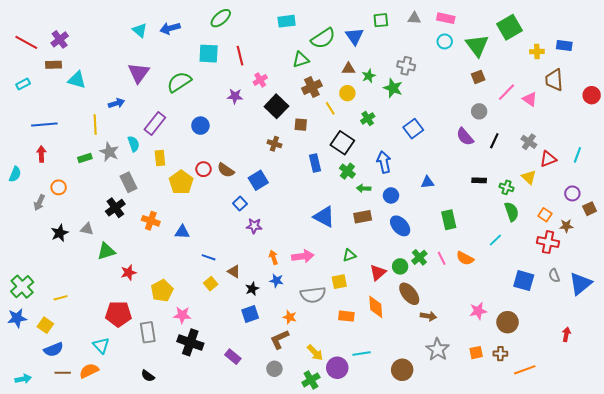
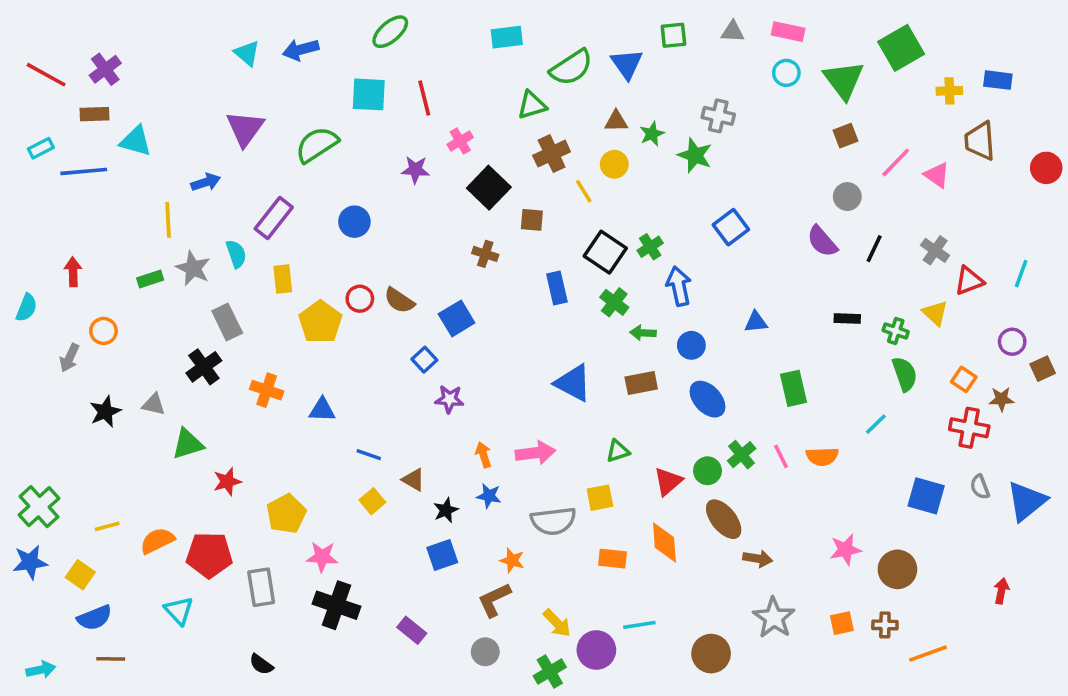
green cross: (368, 118) -> (650, 247), moved
blue line: (44, 125) -> (84, 171), moved
orange semicircle: (465, 258) -> (822, 456), turned -30
orange semicircle: (89, 371) -> (157, 541), moved

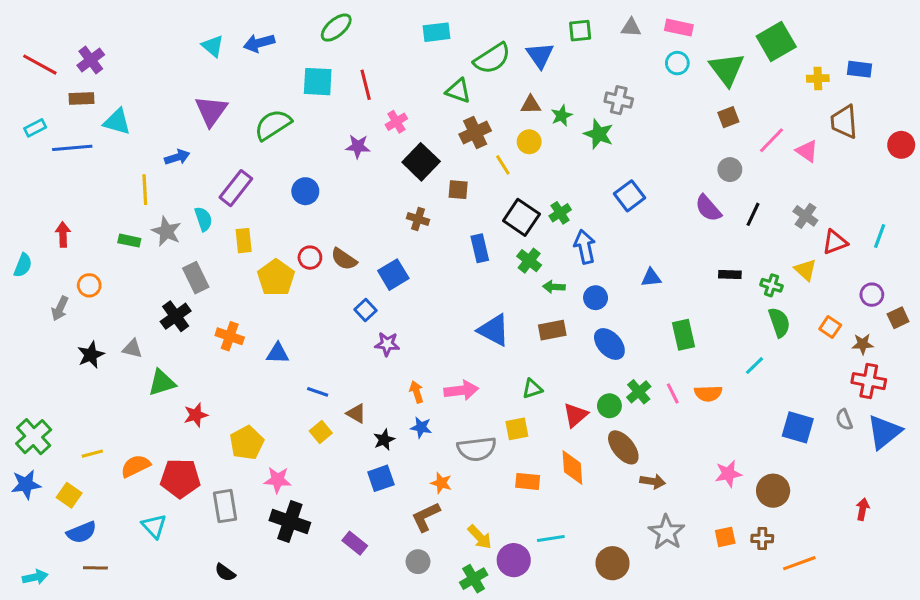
green triangle: (532, 105) -> (458, 91), turned 36
green rectangle: (150, 279) -> (129, 241), turned 30
red cross: (969, 428) -> (869, 381), moved

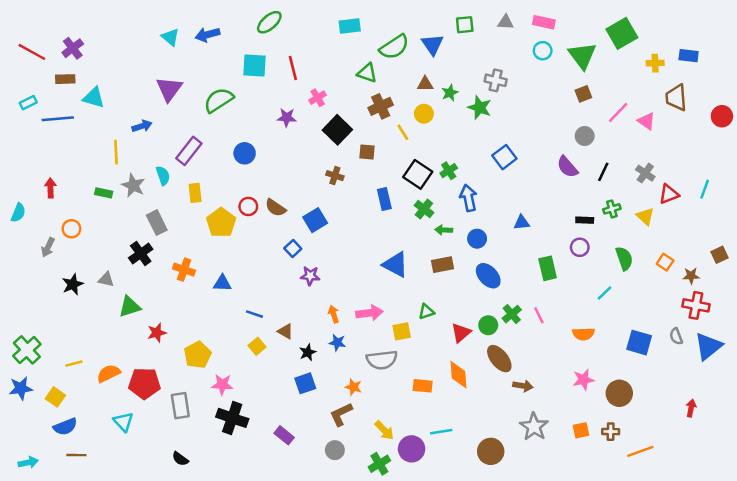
green cross: (772, 285) -> (612, 209), moved, turned -35
purple circle: (872, 295) -> (580, 247), moved
orange semicircle: (708, 393) -> (583, 334), moved
yellow square: (517, 429) -> (402, 331), moved

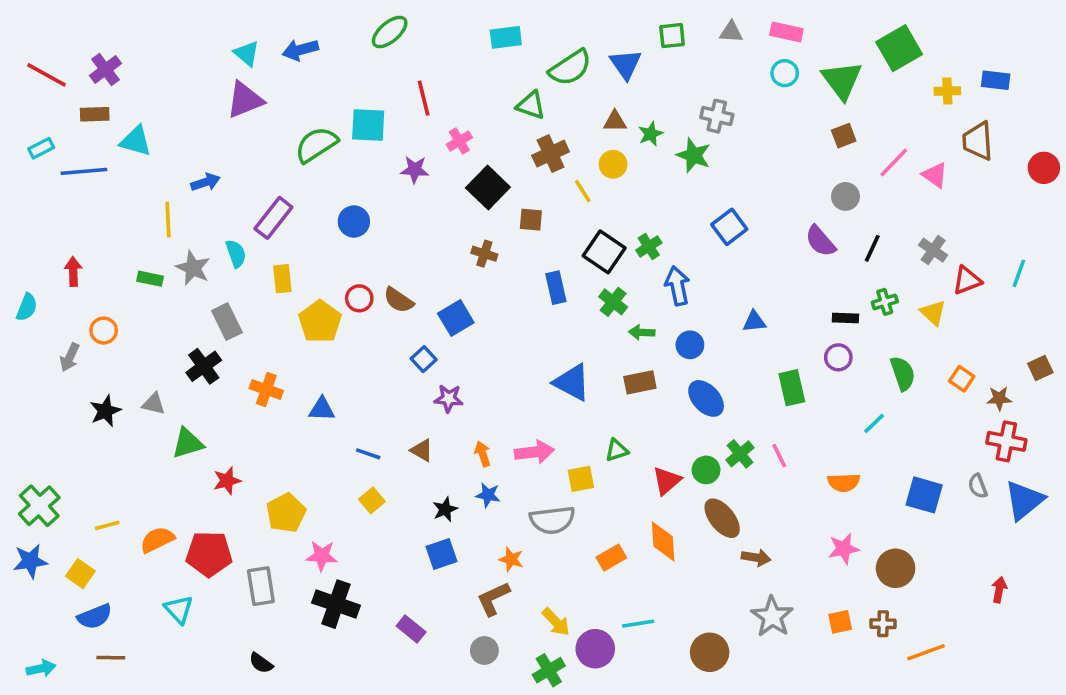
cyan square: (254, 66) -> (368, 125), moved
purple triangle: (169, 89) -> (245, 100), moved, turned 32
brown triangle: (285, 331) -> (422, 450), moved
orange rectangle: (423, 386) -> (611, 558), turned -36

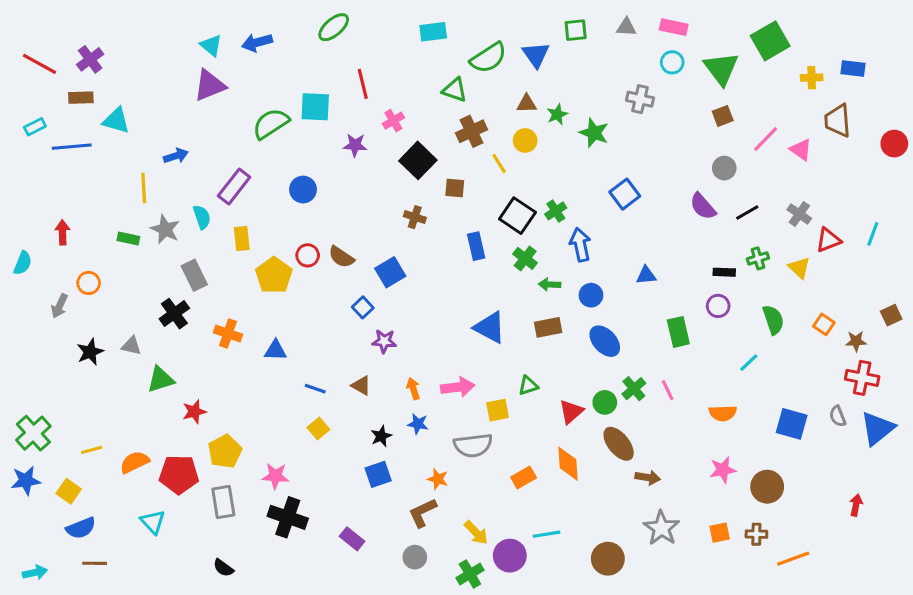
gray cross: (717, 116) -> (640, 99), moved
black line: (872, 248) -> (747, 212), turned 35
yellow pentagon: (286, 513) -> (225, 451), moved

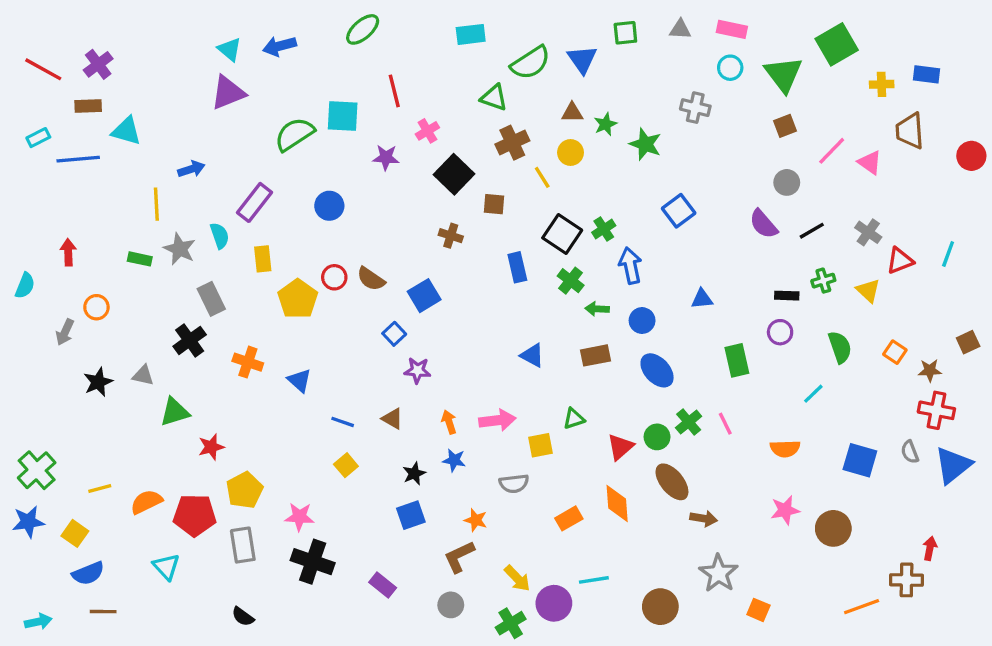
blue triangle: (490, 327) -> (532, 355), size x0.7
blue triangle: (275, 350) -> (299, 380), turned 40
gray semicircle: (473, 445) -> (514, 484), size x0.7
orange square: (720, 533) -> (758, 610), moved, turned 35
brown cross: (756, 534) -> (907, 580), moved, size x1.4

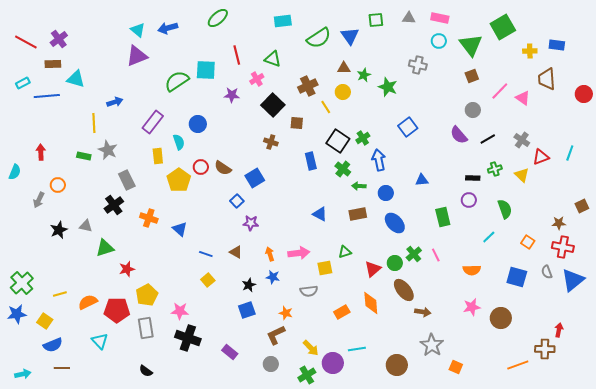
green triangle: (494, 98) -> (273, 59), moved
cyan semicircle: (220, 236) -> (179, 142), moved
orange square: (895, 352) -> (528, 242), moved

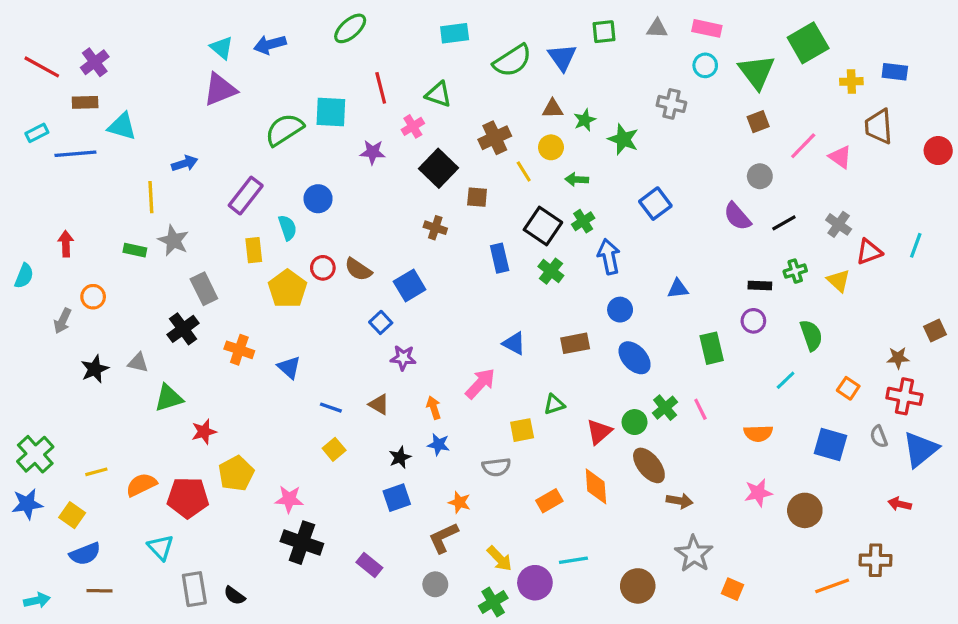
green arrow: (359, 186) -> (577, 179), moved
pink arrow: (299, 253) -> (480, 383), moved, turned -40
gray rectangle: (146, 328) -> (194, 589), moved
red arrow: (559, 330) -> (900, 504), moved, turned -88

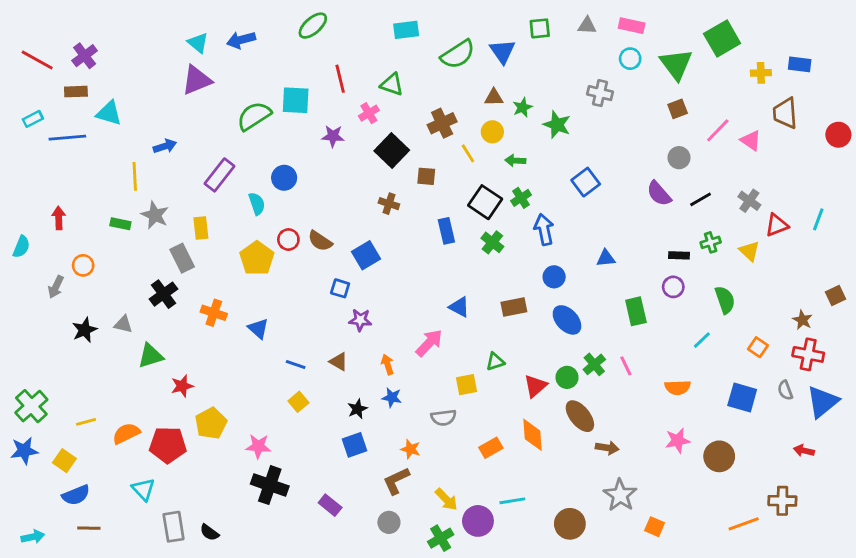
yellow rectangle: (254, 250) -> (201, 228), moved
blue square: (381, 322) -> (340, 288), turned -30
brown star: (898, 358) -> (802, 320), turned 30

